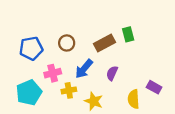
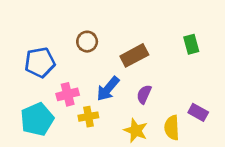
green rectangle: (128, 34) -> (191, 44), moved
brown circle: (67, 43) -> (87, 42), moved
yellow star: (94, 101) -> (136, 130), moved

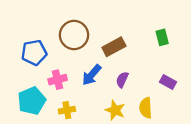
brown circle: (87, 42) -> (74, 35), size x1.6
purple rectangle: (198, 112) -> (168, 82), moved
yellow cross: (88, 117) -> (67, 110), moved

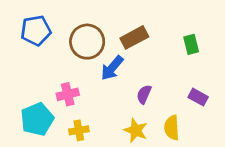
brown rectangle: (114, 47) -> (134, 37), moved
blue pentagon: (34, 53) -> (36, 30), moved
blue arrow: (92, 75) -> (112, 68), moved

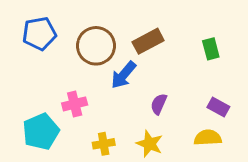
yellow semicircle: (172, 128) -> (208, 138), moved, turned 90
yellow cross: (79, 130) -> (104, 144), moved

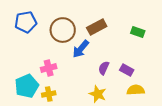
green rectangle: (211, 49) -> (138, 32), turned -56
purple rectangle: (218, 107) -> (127, 70), moved
yellow cross: (104, 144) -> (49, 94), moved

